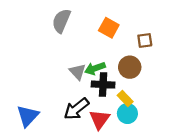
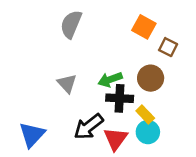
orange square: (109, 28) -> (144, 27), moved
brown square: (145, 40) -> (168, 47), turned 35
gray triangle: (78, 72) -> (67, 83), moved

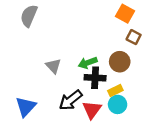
gray semicircle: (71, 24) -> (29, 16), moved
orange square: (144, 27) -> (125, 14), moved
yellow rectangle: (145, 114) -> (115, 91), turned -72

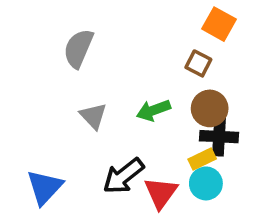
gray semicircle: (29, 16) -> (78, 48), moved
brown square: (134, 37) -> (198, 63), moved
black cross: (95, 78) -> (219, 137), moved

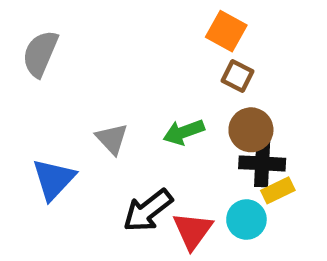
orange square: (219, 24) -> (226, 31), moved
gray semicircle: (78, 48) -> (40, 54), moved
yellow rectangle: (202, 159) -> (278, 190), moved
blue triangle: (45, 187) -> (54, 179), moved

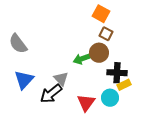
gray semicircle: (40, 54) -> (18, 44), moved, turned -60
brown circle: (251, 130) -> (99, 53), moved
gray triangle: (112, 139) -> (61, 79), moved
black arrow: (148, 211) -> (51, 94), moved

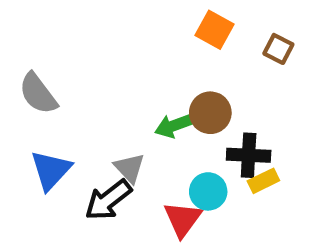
brown square: (106, 34) -> (278, 49), moved
cyan circle: (110, 98) -> (208, 191), moved

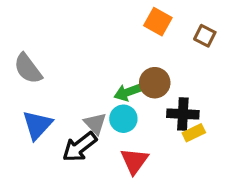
cyan circle: (208, 191) -> (123, 119), moved

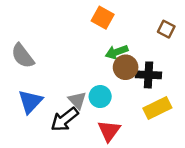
orange square: (158, 22) -> (103, 18), moved
green arrow: (128, 92) -> (117, 52), moved
black cross: (183, 114) -> (148, 75), moved
yellow rectangle: (194, 133) -> (157, 108), size x1.5

